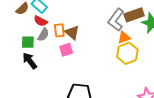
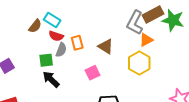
brown triangle: (72, 33) -> (106, 46), moved
pink square: (66, 50) -> (93, 73), moved
yellow hexagon: (127, 53) -> (139, 63), moved

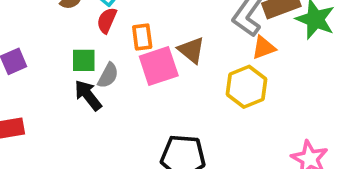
red semicircle: (56, 36) -> (107, 20), turned 88
gray semicircle: (61, 50) -> (108, 75), moved
pink square: (93, 73) -> (159, 66), moved, size x1.5

